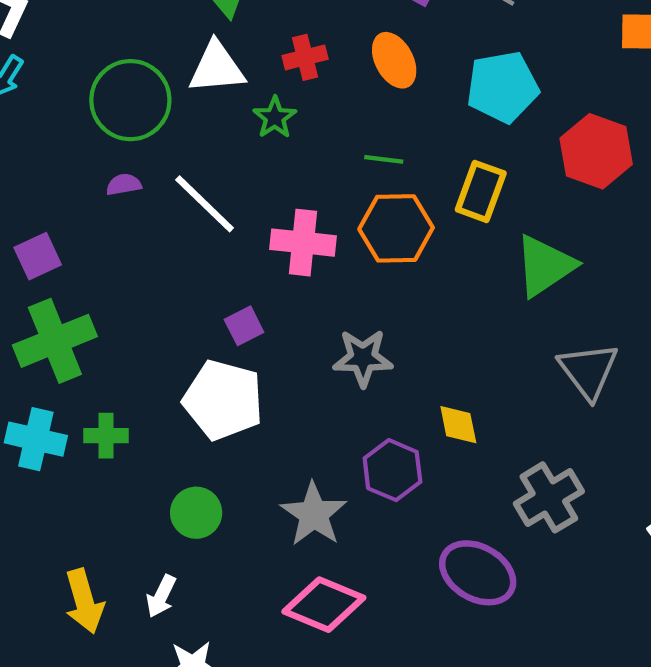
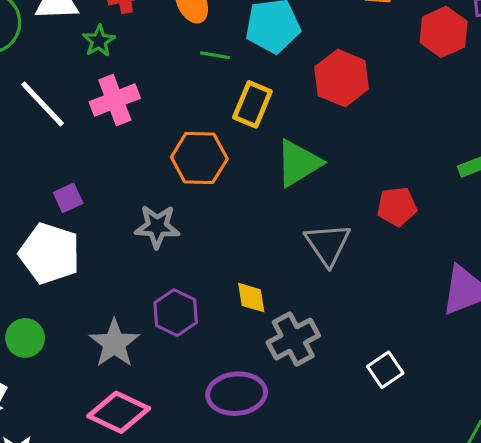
green line: (384, 159) -> (215, 55), moved
orange hexagon: (396, 228) -> (199, 158), moved
pink cross: (303, 243) -> (115, 100), moved, turned -30
yellow diamond: (458, 425) -> (251, 298), moved
purple ellipse: (478, 573) -> (237, 394), turned -38

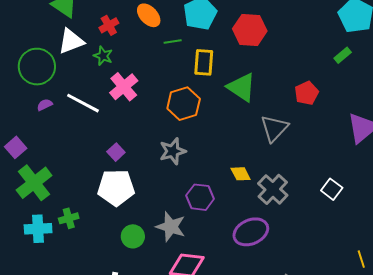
green triangle: (298, 163) -> (242, 87), turned -36
gray triangle: (328, 244) -> (274, 128), turned 36
green circle: (25, 338) -> (133, 236), moved

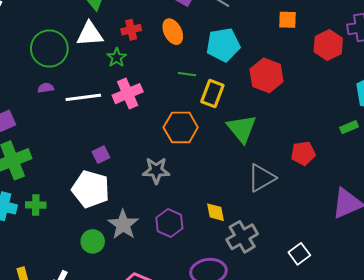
green line: (173, 42) -> (187, 74), moved
white line: (83, 103) -> (83, 97), turned -52
gray star: (171, 227) -> (123, 225), moved

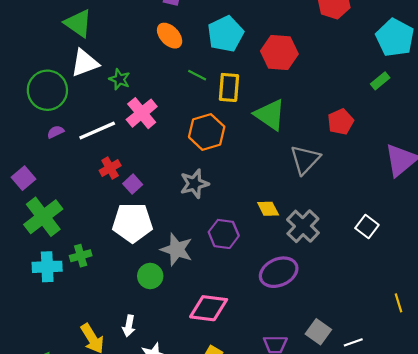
red cross: (131, 30) -> (110, 168), moved
green line: (187, 74) -> (197, 75), turned 36

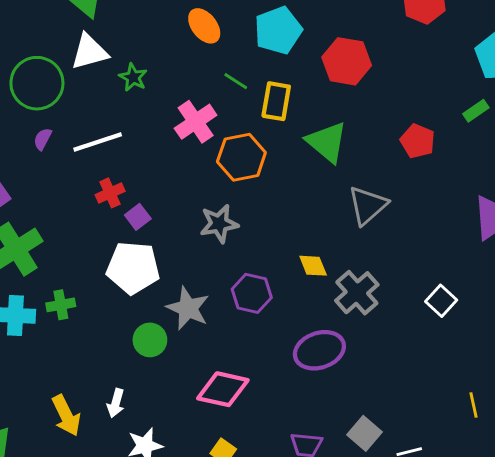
pink cross: (142, 113) -> (196, 122), moved
red pentagon: (341, 122) -> (418, 141), moved, turned -30
purple semicircle: (55, 132) -> (43, 139), turned -42

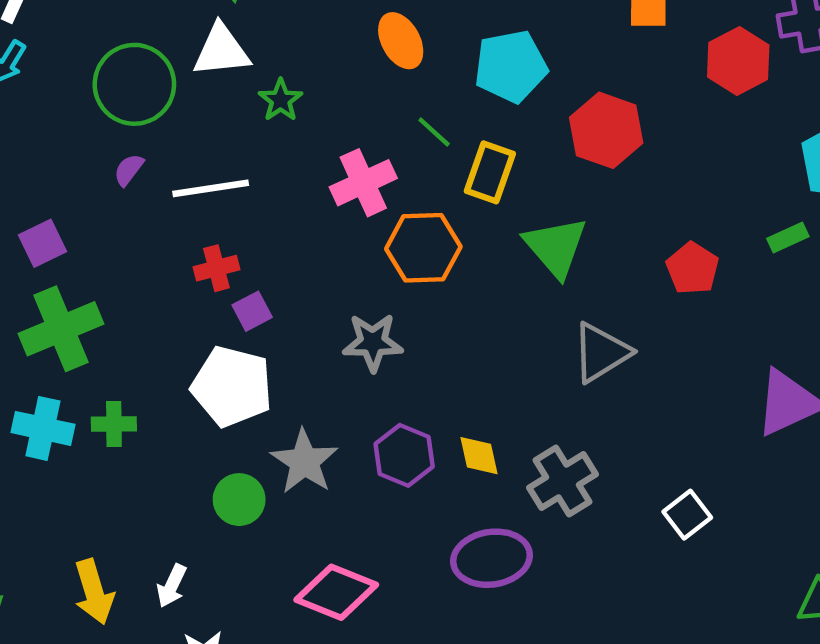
yellow diamond: (313, 266) -> (479, 456), moved

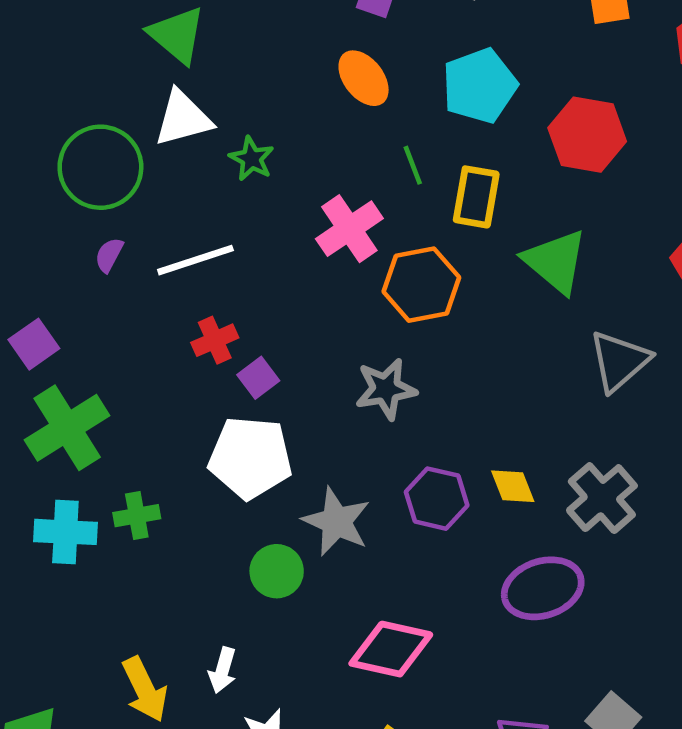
green line: (434, 132) -> (413, 165), turned 36

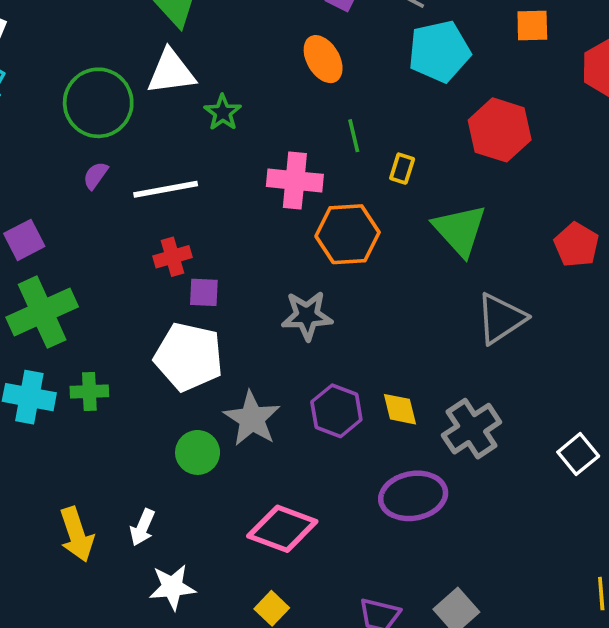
cyan pentagon: (480, 86) -> (439, 51), moved
yellow rectangle: (476, 197) -> (402, 169), size x0.6
pink cross: (349, 229) -> (295, 180), turned 32
purple square: (258, 378) -> (204, 292), turned 32

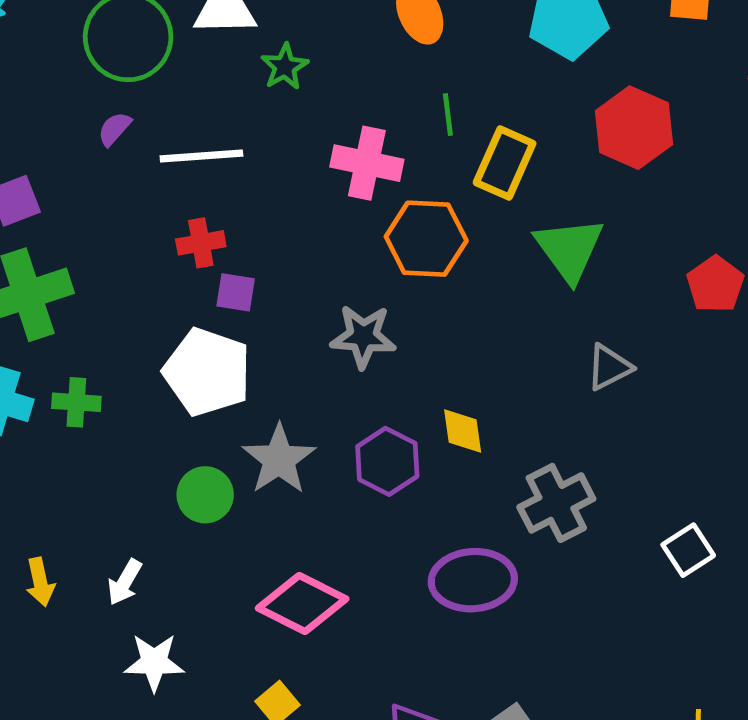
yellow rectangle: (402, 169) -> (505, 163), size x1.8
gray triangle: (501, 318) -> (609, 367), size x0.7
yellow diamond: (400, 409) -> (463, 431), moved
yellow arrow: (77, 534) -> (40, 582), size x0.7

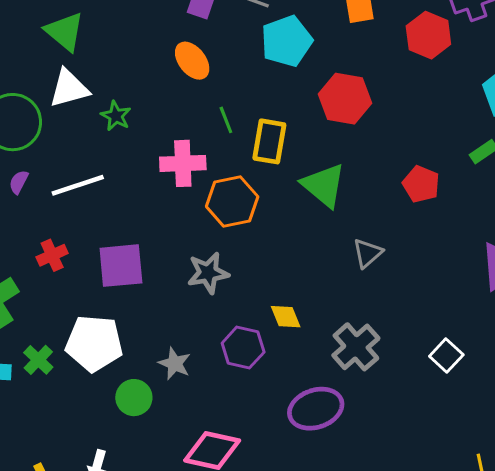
red cross: (201, 243) -> (52, 255), moved
purple square: (236, 292) -> (121, 266), size x1.8
white pentagon: (207, 372) -> (94, 343), moved
green cross: (76, 402) -> (38, 360), turned -36
gray star: (279, 459) -> (175, 364), size x0.7

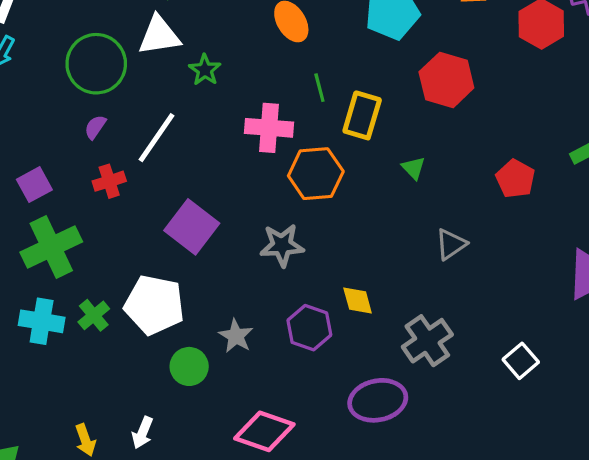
white line: (78, 185) -> (156, 138), turned -44
green triangle: (324, 185) -> (413, 168), size x0.5
red cross: (52, 255) -> (109, 181), moved
purple square: (121, 266) -> (192, 227), turned 36

